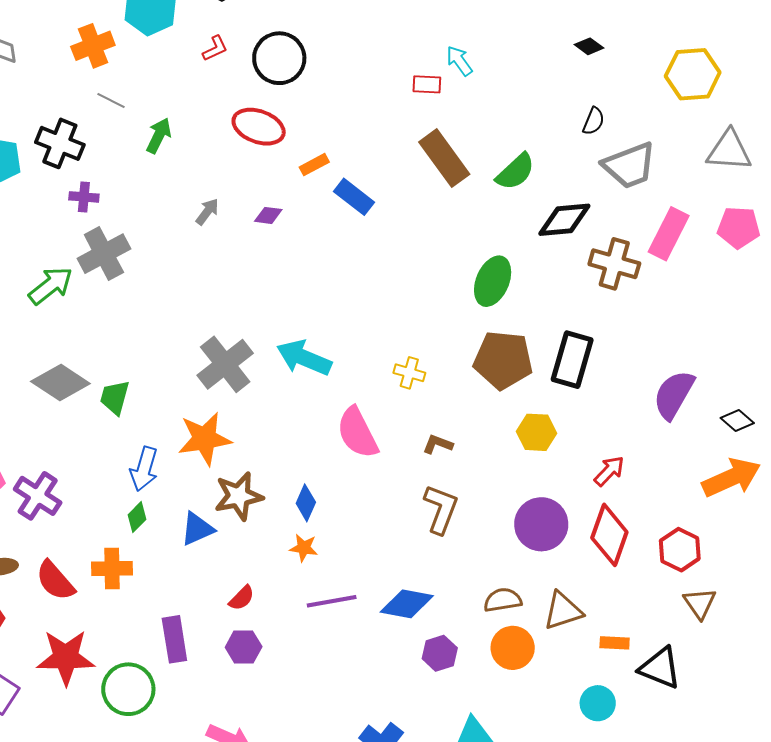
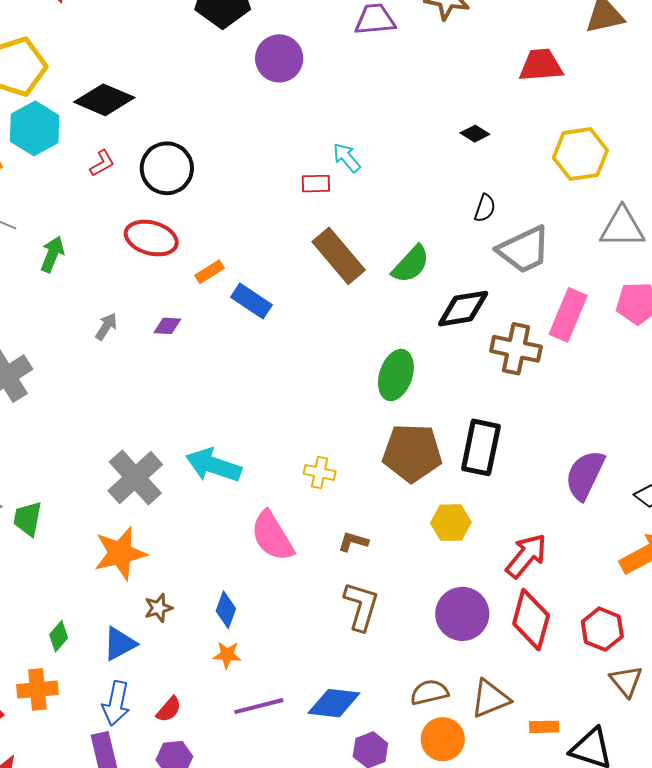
blue arrow: (144, 469) -> (116, 703), moved
red arrow: (609, 471) -> (526, 556), size x1.4
brown star: (239, 496) -> (158, 608), size x0.6

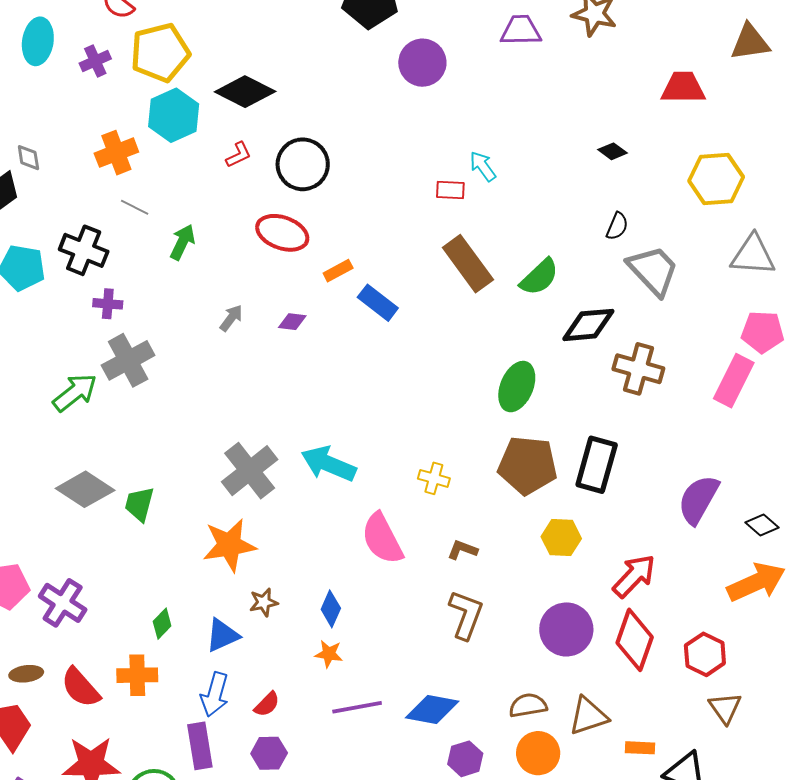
gray trapezoid: (524, 250) -> (653, 270), turned -112
pink rectangle: (568, 315) -> (734, 381), moved

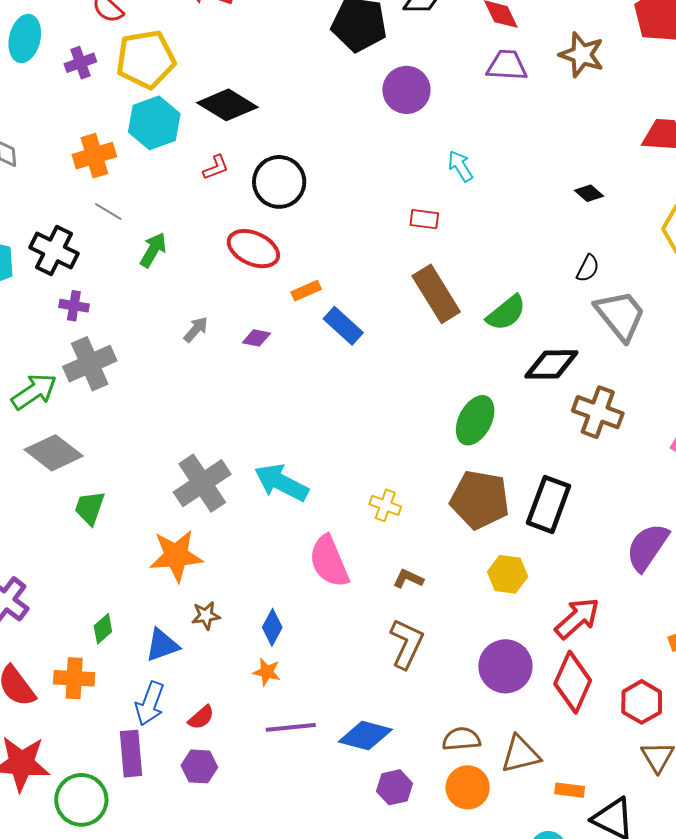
cyan arrow: (483, 166) -> (460, 166), moved
gray diamond: (85, 489) -> (54, 453), moved

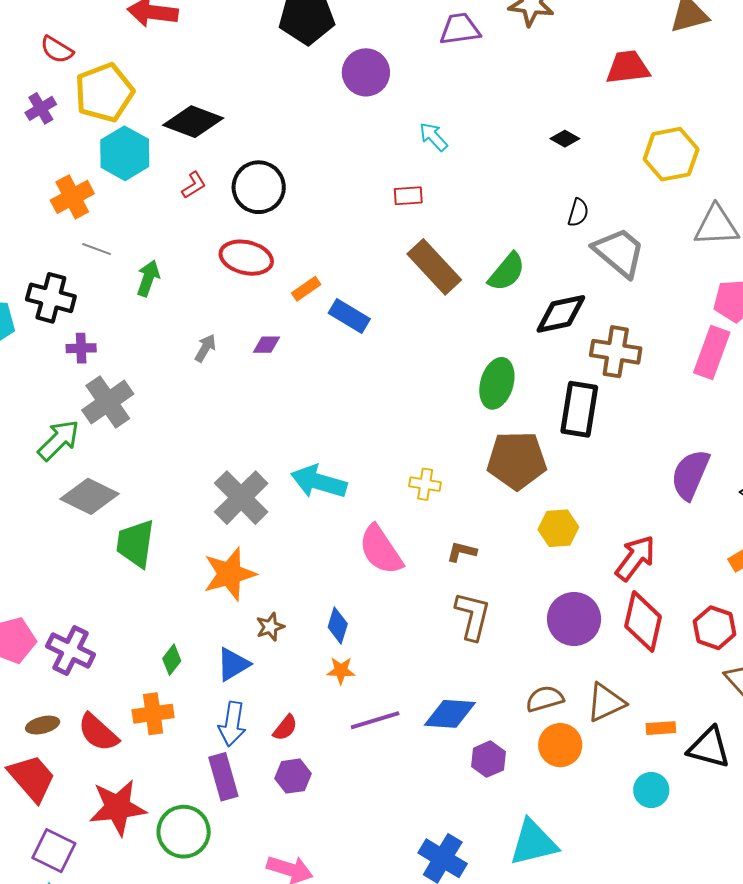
black rectangle: (549, 504) -> (579, 409), moved
green trapezoid: (90, 508) -> (135, 544), size x1.4

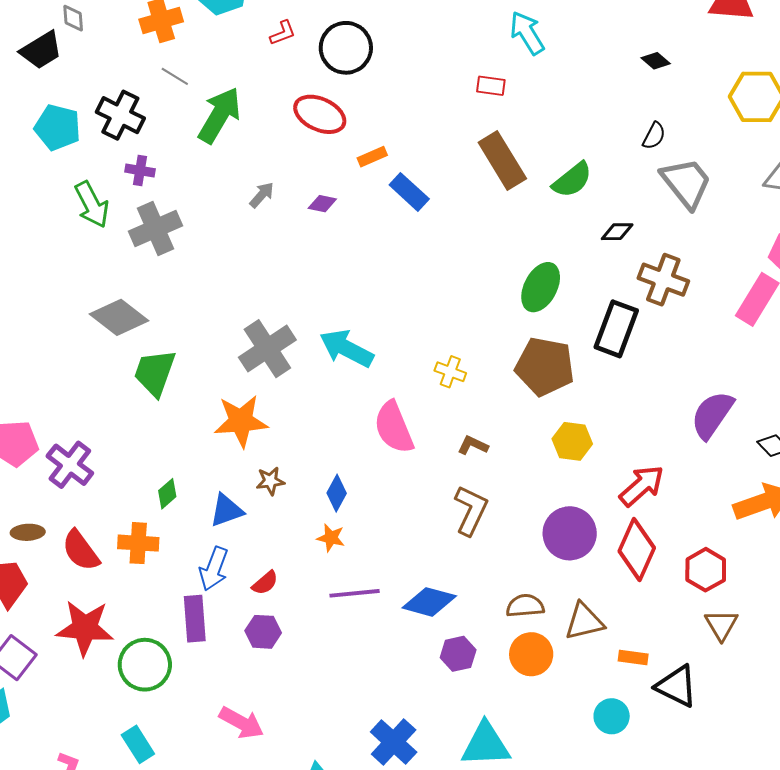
cyan arrow: (433, 137) -> (527, 33), size x1.4
green arrow: (148, 278) -> (220, 115), size x1.6
black diamond: (561, 314) -> (617, 232), size x0.6
green arrow: (59, 440) -> (92, 205), moved, turned 96

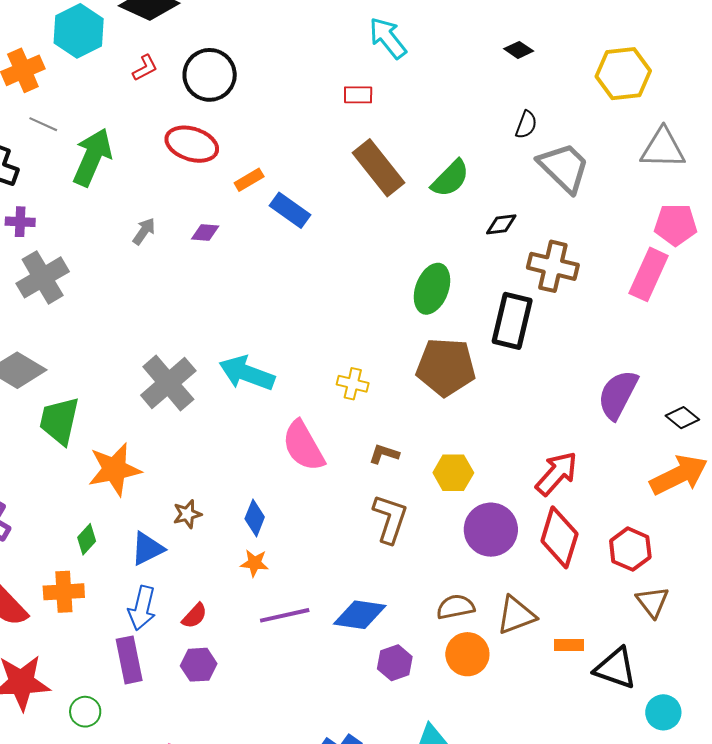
orange star: (241, 421) -> (114, 469), moved
yellow hexagon: (572, 441) -> (453, 473), moved
green circle: (145, 665) -> (85, 712), size x0.6
cyan circle: (612, 716) -> (663, 712), moved

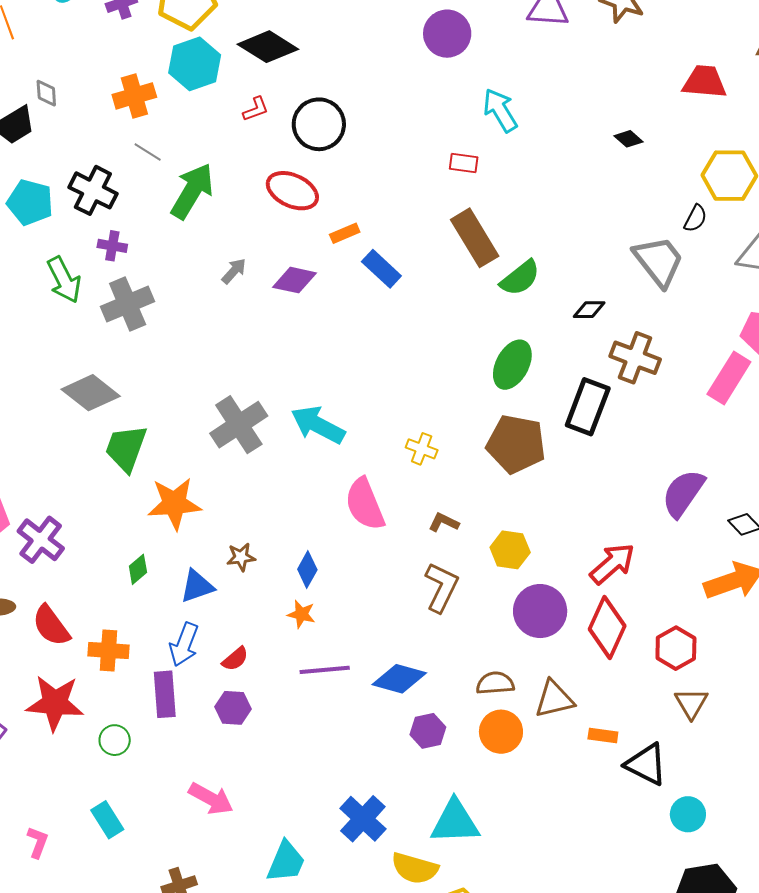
black semicircle: (526, 125) -> (695, 218), moved
green semicircle: (450, 178) -> (520, 278), moved
purple diamond: (205, 232) -> (294, 280), size x1.5
orange cross: (64, 592) -> (109, 650), moved

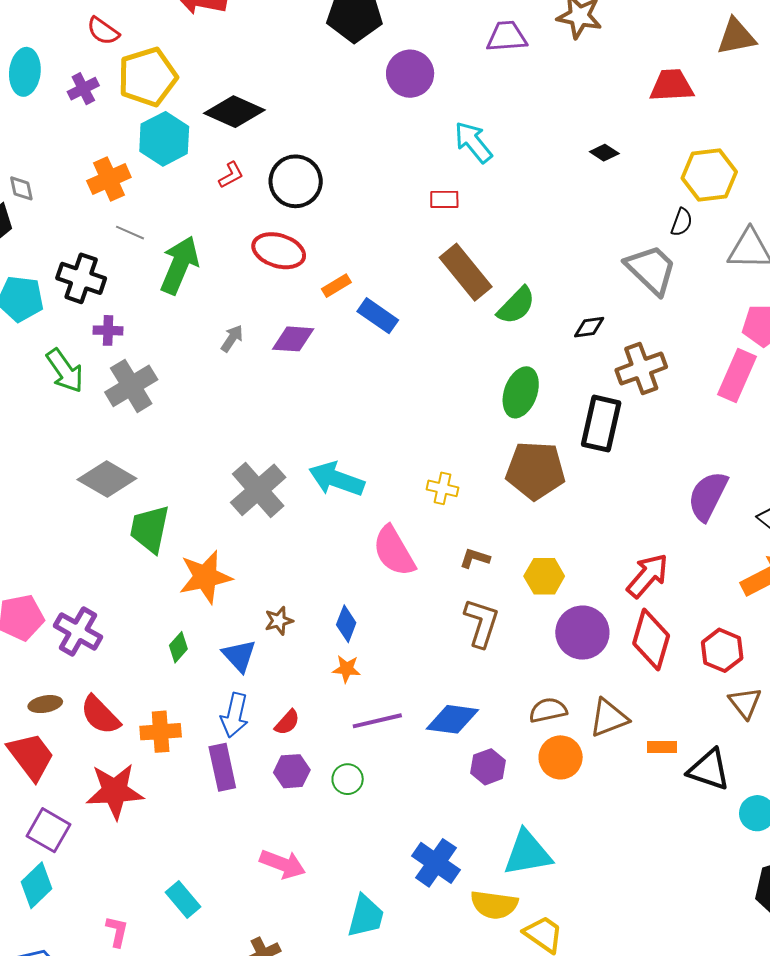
brown cross: (635, 358) -> (641, 368), turned -33
blue triangle: (197, 586) -> (239, 656), turned -45
green circle: (115, 740) -> (348, 779), moved

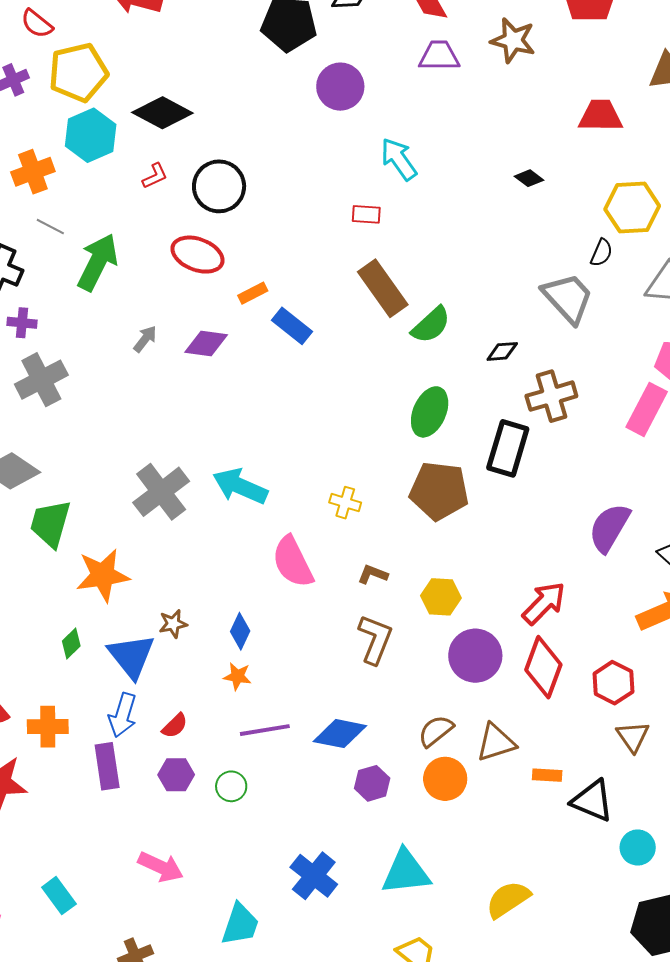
blue triangle: (239, 656) -> (131, 656), size x1.4
brown semicircle: (548, 710) -> (436, 731), turned -30
yellow semicircle: (494, 905) -> (508, 899), moved, turned 135

